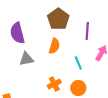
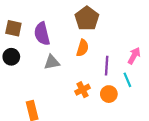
purple line: (87, 31) -> (107, 66), moved
cyan line: (78, 63) -> (127, 80), moved

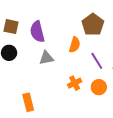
brown pentagon: (87, 18) -> (93, 25), moved
purple line: (107, 66) -> (97, 61), turned -36

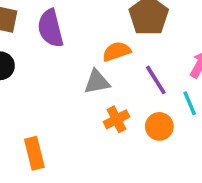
orange semicircle: (75, 45) -> (116, 51), turned -126
gray triangle: (46, 58) -> (97, 82), moved

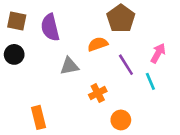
gray triangle: (97, 82) -> (69, 66), moved
orange circle: (159, 126) -> (121, 120), moved

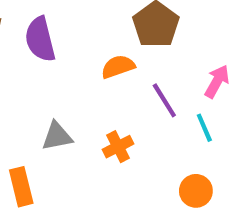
gray triangle: (69, 66) -> (57, 136), moved
orange circle: (121, 120) -> (196, 191), moved

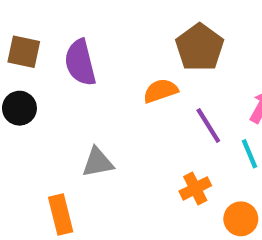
orange cross: (118, 147) -> (195, 188), moved

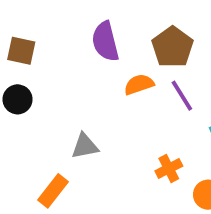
purple semicircle: (80, 63) -> (105, 41), moved
purple line: (208, 126) -> (182, 96), moved
orange rectangle: (61, 214) -> (53, 191), turned 52

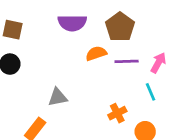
purple semicircle: (105, 41) -> (72, 23), turned -76
purple line: (182, 96) -> (127, 61), turned -60

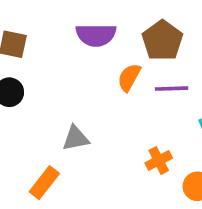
orange semicircle: (96, 53) -> (129, 77), turned -42

